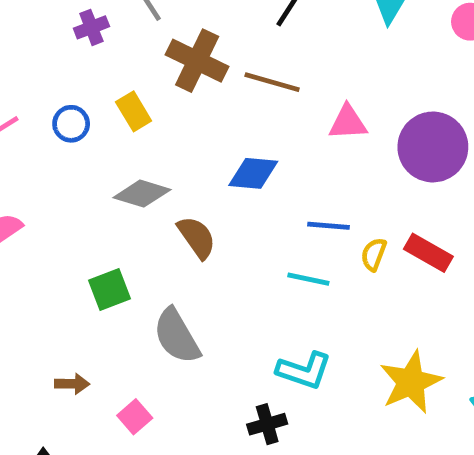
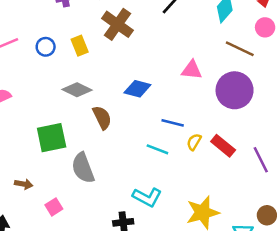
brown line: (272, 82) -> (240, 49), moved
green square: (110, 289) -> (52, 138), size x1.4

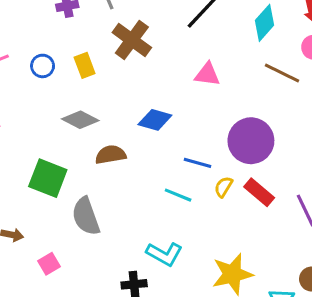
pink triangle: (192, 70) -> (207, 74), moved
purple circle: (235, 90) -> (251, 141), moved
brown semicircle: (102, 118) -> (111, 155), turned -75
green square: (52, 138) -> (48, 178), turned 32

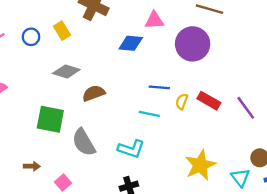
blue diamond: (155, 120) -> (131, 43), moved
purple circle: (251, 141) -> (193, 44), moved
cyan L-shape: (164, 254) -> (131, 149), moved

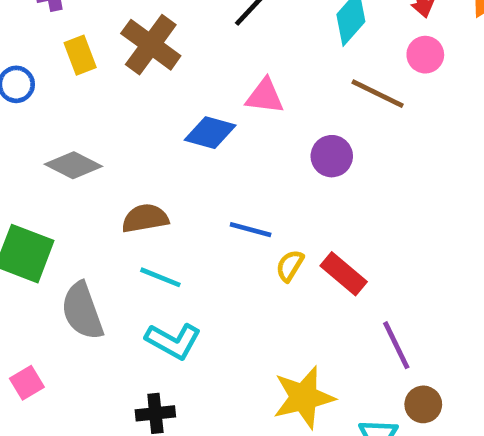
yellow rectangle: (62, 31) -> (80, 55), moved
purple circle: (193, 44) -> (332, 156), size x0.6
brown semicircle: (94, 93) -> (145, 218), moved
purple line: (246, 108) -> (396, 345), moved
cyan line: (149, 114) -> (160, 277), moved

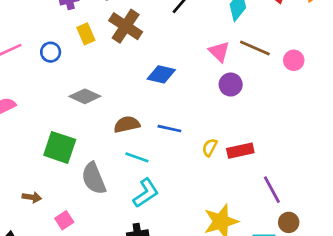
pink circle: (425, 55) -> (294, 60), moved
pink triangle: (265, 96) -> (219, 52), moved, turned 40
blue line: (251, 230) -> (169, 129), moved
red rectangle: (344, 274) -> (240, 151), turned -50
cyan L-shape: (173, 341) -> (146, 193), turned -60

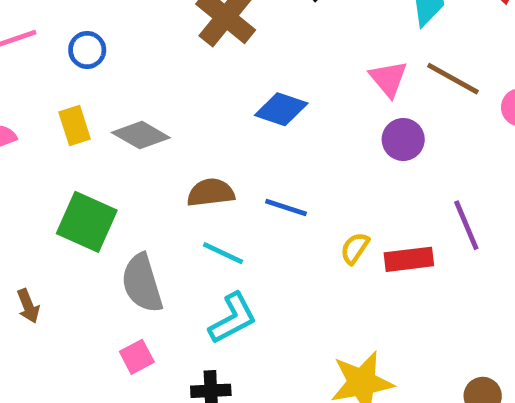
yellow rectangle: (86, 34) -> (75, 125), moved
purple line: (272, 190) -> (466, 225), moved
brown arrow: (32, 197) -> (28, 306), turned 54
pink square: (64, 220) -> (137, 357), moved

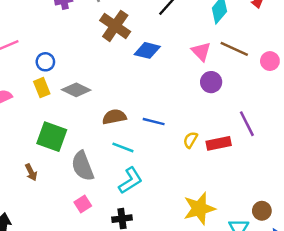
blue circle: (87, 50) -> (45, 62), moved
blue diamond: (281, 109) -> (147, 50), moved
brown arrow: (28, 306) -> (31, 172), moved

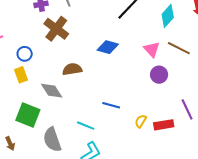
brown cross: (115, 26) -> (56, 29), moved
gray diamond: (76, 90) -> (52, 91), moved, turned 30
brown semicircle: (114, 117) -> (72, 69), moved

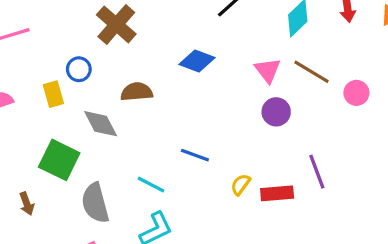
blue circle: (25, 54) -> (79, 69), moved

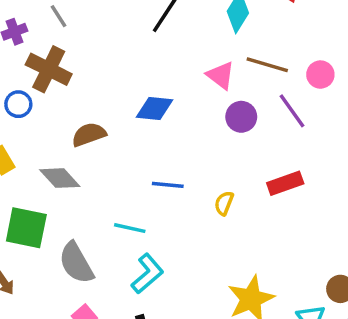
blue diamond: (197, 61) -> (154, 109), moved
blue circle: (79, 69) -> (18, 104), moved
purple line: (317, 172) -> (292, 111), moved
red rectangle: (277, 193) -> (285, 183), moved

